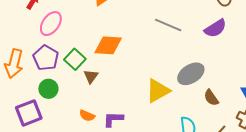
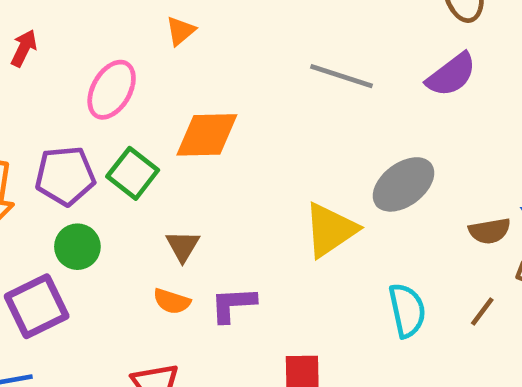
pink ellipse: (51, 24) -> (112, 90), moved
purple pentagon: (46, 58) -> (65, 176), turned -30
brown triangle: (91, 76) -> (183, 246), moved
brown semicircle: (211, 98) -> (490, 231), moved, turned -60

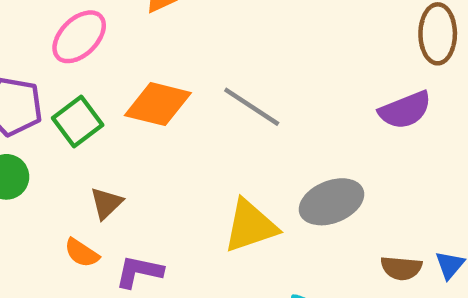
gray line: (341, 76) -> (252, 107), moved

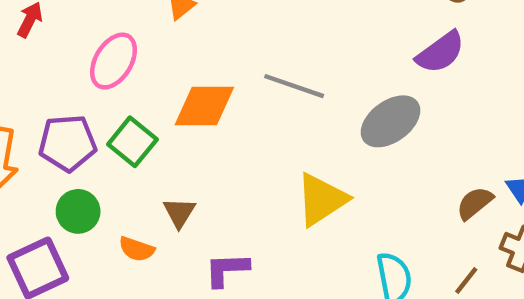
gray ellipse: (332, 202) -> (391, 121), moved
orange semicircle: (82, 253) -> (137, 249), moved
brown semicircle: (401, 268) -> (475, 203), turned 150

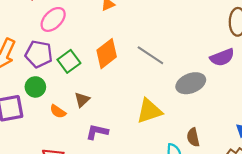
pink ellipse: (114, 61) -> (53, 19), moved
orange diamond: (204, 106) -> (107, 54), turned -52
brown semicircle: (475, 203) -> (193, 137), moved, turned -78

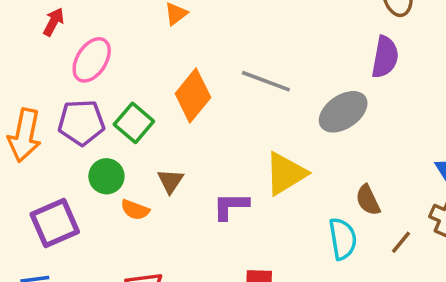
purple semicircle: (222, 57) -> (385, 57), turned -45
green circle: (35, 87) -> (106, 176), moved
purple L-shape: (97, 132) -> (231, 206), moved

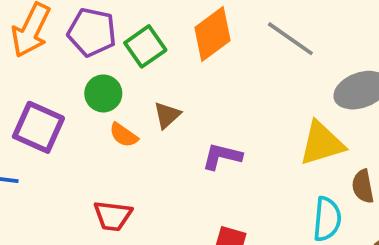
yellow triangle: (286, 174) -> (322, 143), moved
purple square: (55, 223) -> (38, 127), turned 33

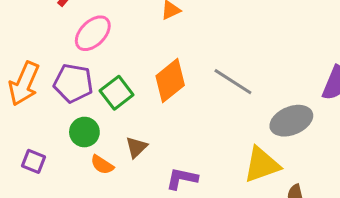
purple square: (38, 127) -> (33, 161), size x0.6

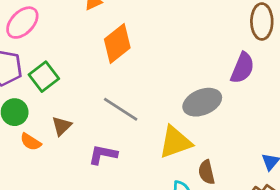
orange diamond: (170, 81) -> (117, 43), moved
gray line: (233, 82) -> (121, 109), moved

